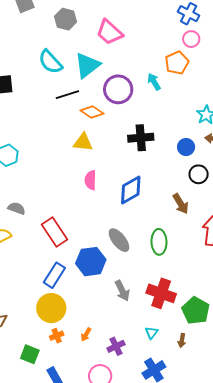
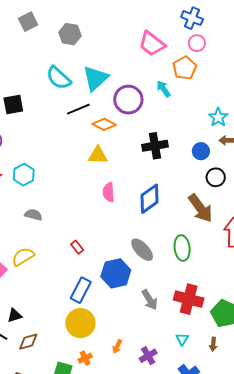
pink trapezoid: (109, 32) -> (152, 44), moved
brown arrow: (181, 204) -> (200, 208), size x1.4
gray semicircle: (17, 208) -> (33, 215), moved
red rectangle: (54, 232) -> (77, 247), size x0.5
orange cross: (57, 336) -> (85, 358), moved

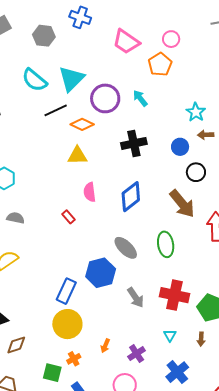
blue cross: (192, 18) -> (80, 17), moved
cyan arrow: (163, 89) -> (140, 98), moved
red rectangle: (77, 247) -> (69, 217), moved

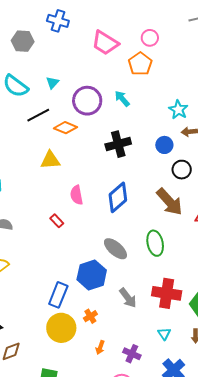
cyan triangle: (71, 79) -> (52, 83), size x0.5
yellow triangle: (77, 156) -> (50, 160), moved
purple cross: (137, 354) -> (132, 354), turned -30
orange cross: (74, 359) -> (90, 316), moved

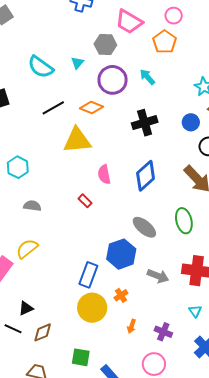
gray hexagon: (23, 41) -> (105, 44), moved
black line: (38, 115) -> (53, 108), moved
yellow triangle: (50, 160) -> (77, 140), size x1.4
gray arrow: (128, 298) -> (158, 276), turned -30

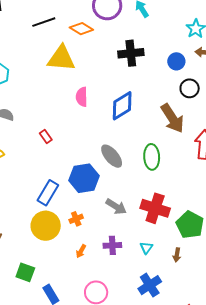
red rectangle: (85, 201) -> (46, 136), moved
purple cross: (163, 332) -> (112, 245), moved, turned -36

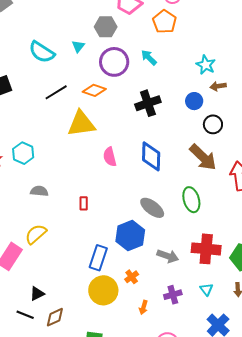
blue diamond: (122, 106) -> (151, 156), turned -44
red rectangle: (46, 136) -> (84, 203), turned 48

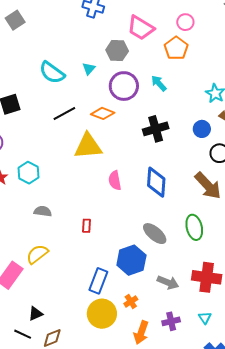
orange arrow: (143, 307) -> (141, 333), size x1.6

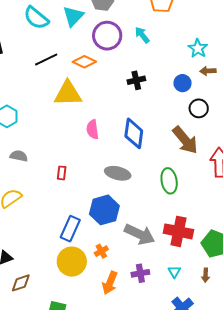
cyan triangle: (89, 69) -> (73, 16), size x1.6
black cross: (156, 129) -> (136, 80), size x0.7
gray ellipse: (155, 234) -> (118, 173), moved, turned -30
gray arrow: (168, 282) -> (140, 234), size x1.4

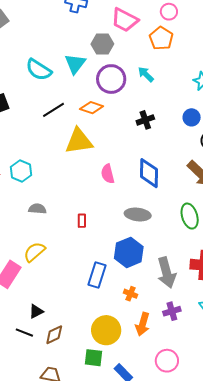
gray arrow: (140, 234) -> (167, 273), turned 56
orange cross: (101, 251) -> (131, 294), turned -32
yellow circle: (72, 262) -> (106, 330), moved

